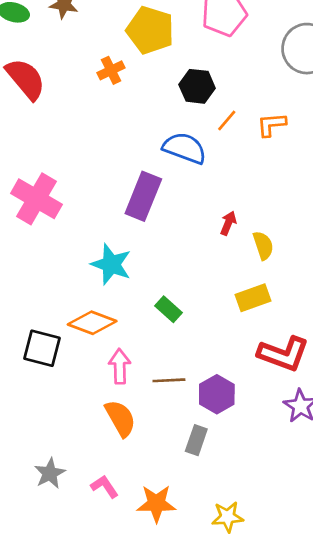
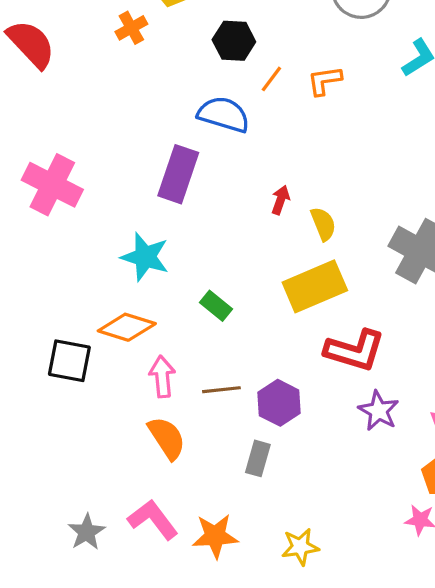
yellow rectangle: (253, 298) -> (315, 286), size x1.5
gray star: (50, 473) -> (87, 532), moved
pink L-shape: (105, 487) -> (153, 520), size x1.5

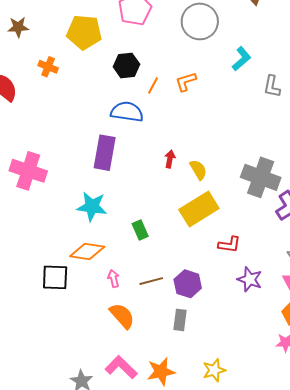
orange cross: (131, 28) -> (48, 67), moved, turned -30
green rectangle: (216, 306) -> (140, 230), turned 36
red L-shape: (355, 350) -> (229, 245), size x0.6
pink arrow: (162, 377) -> (114, 279), size x0.7

